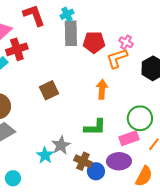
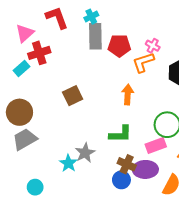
brown cross: (83, 161) -> (127, 164), moved

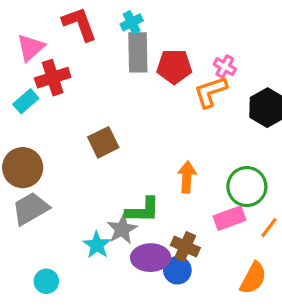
orange arrow: (128, 95) -> (187, 177), moved
green L-shape: (120, 134) -> (143, 210), moved
purple ellipse: (145, 169) -> (151, 258), moved

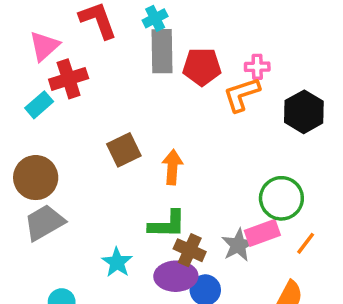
pink cross: (225, 67) -> (257, 67), turned -30
orange arrow: (187, 177) -> (172, 167), moved
gray star: (122, 229) -> (238, 245), moved
brown cross: (185, 247) -> (190, 250), moved

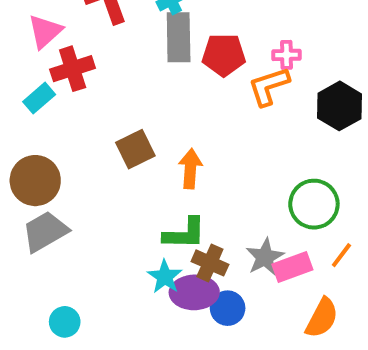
pink rectangle: (262, 233) -> (292, 267), moved
cyan star: (117, 262) -> (165, 277), moved

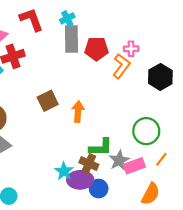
orange L-shape: (269, 86) -> (121, 66), turned 145
green L-shape: (184, 234) -> (101, 147), moved

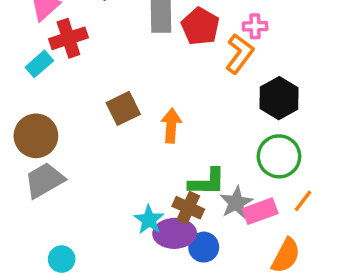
red pentagon: (96, 49) -> (200, 26), turned 30
black hexagon: (160, 77) -> (279, 98), moved

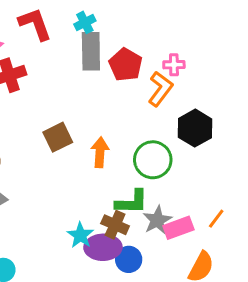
green circle: (279, 156) -> (153, 160), moved

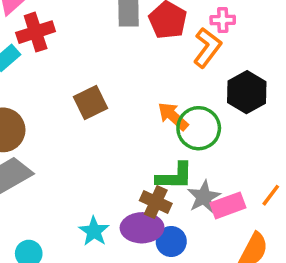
orange arrow: (100, 152) -> (173, 116), moved, turned -52
cyan star: (80, 235) -> (94, 231), moved

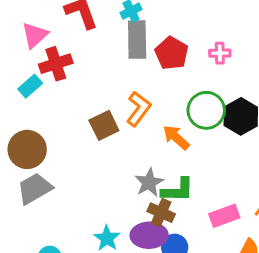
orange L-shape: (207, 48) -> (139, 109), moved
green circle: (199, 128) -> (206, 110), moved
gray star: (204, 197) -> (149, 183), moved

